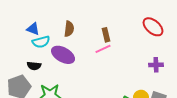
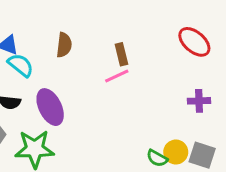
cyan semicircle: (41, 42) -> (21, 65), turned -126
purple ellipse: (63, 55) -> (50, 107), moved, turned 35

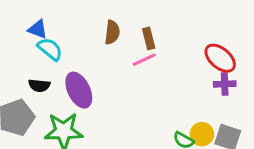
red ellipse: (194, 42) -> (220, 58), moved
brown semicircle: (64, 45) -> (112, 32), moved

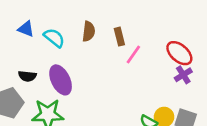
cyan semicircle: (50, 49) -> (54, 38), moved
pink line: (144, 60) -> (133, 54), moved, turned -30
purple cross: (225, 84) -> (183, 75), turned -30

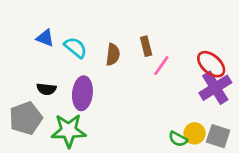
brown semicircle: (89, 31) -> (113, 55), moved
purple cross: (183, 75) -> (215, 88), size x1.6
purple ellipse: (61, 80) -> (82, 93), turned 32

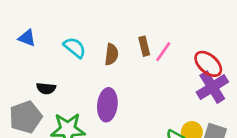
blue triangle: (45, 38) -> (27, 38), moved
pink line: (161, 66) -> (163, 52), moved
purple ellipse: (82, 93) -> (107, 105), moved

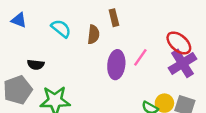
brown rectangle: (144, 46) -> (114, 18), moved
pink line: (163, 52) -> (140, 57), moved
purple ellipse: (107, 105) -> (116, 65), moved

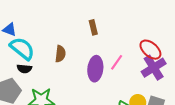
cyan semicircle: (61, 29) -> (22, 49), moved, size x1.4
brown semicircle: (93, 35) -> (60, 54), moved

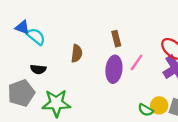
brown rectangle: (93, 27) -> (116, 39), moved
cyan semicircle: (22, 49) -> (36, 36), moved, size x0.7

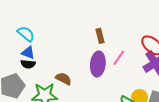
blue triangle: (22, 27) -> (28, 53), moved
brown semicircle: (77, 53) -> (63, 79), moved, turned -70

